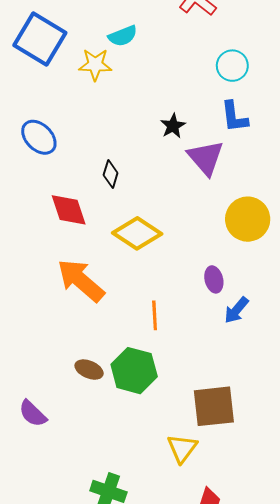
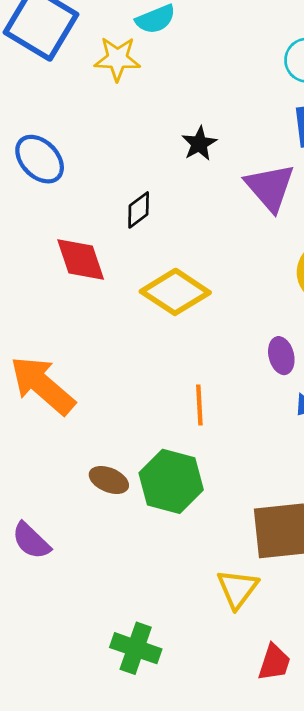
black star: (173, 126) -> (199, 144), moved
black diamond: (111, 174) -> (139, 210), turned 36
orange arrow: (81, 280) -> (42, 385), moved

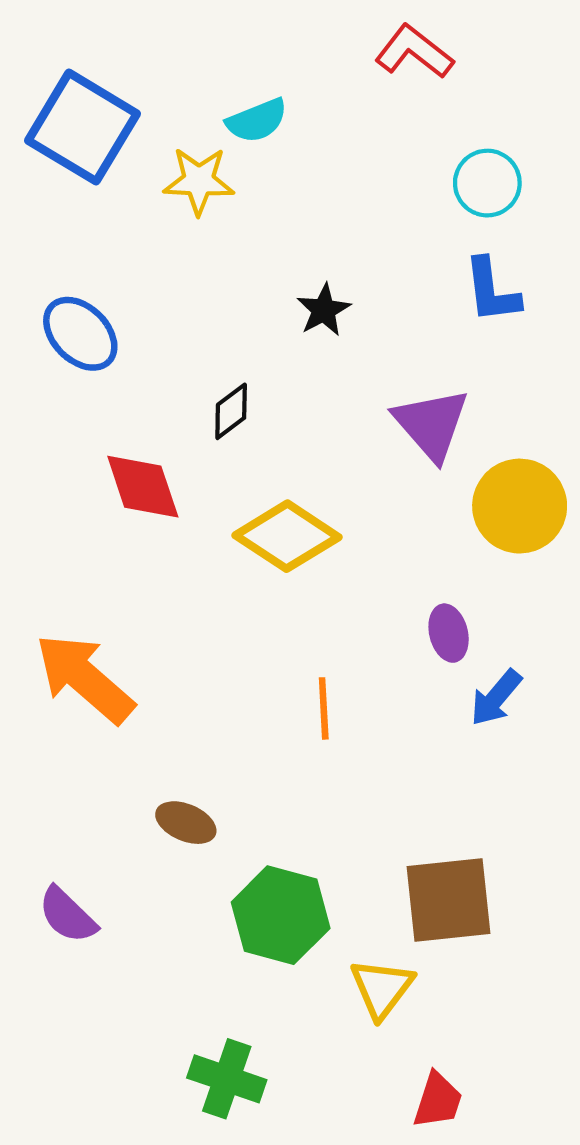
purple triangle: (270, 187) -> (431, 424), moved
green hexagon: (171, 481) -> (281, 915), moved

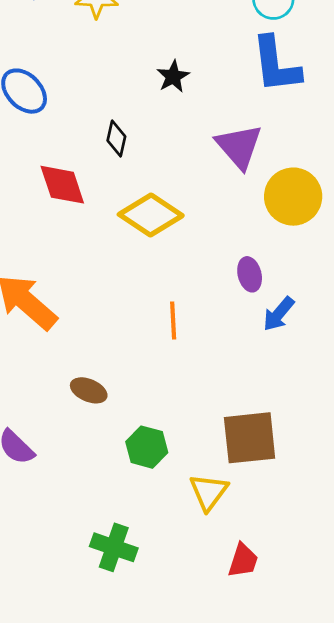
blue L-shape: (492, 291) -> (276, 65), size x1.4
black diamond: (231, 411) -> (116, 138), turned -40
green hexagon: (281, 915) -> (147, 447), size x0.7

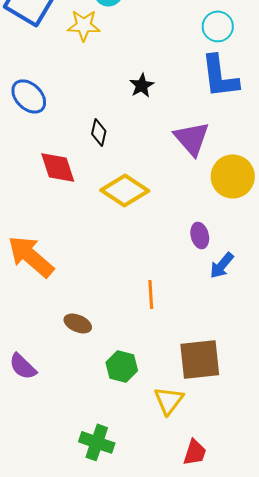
orange line: (173, 320) -> (151, 294), moved

